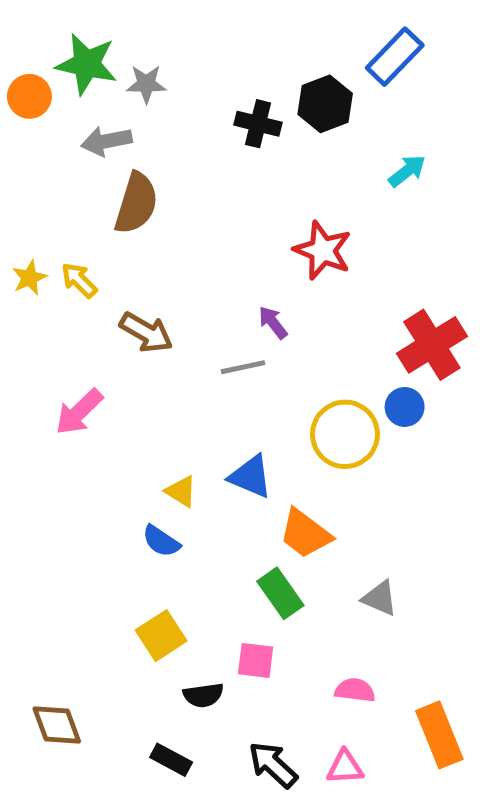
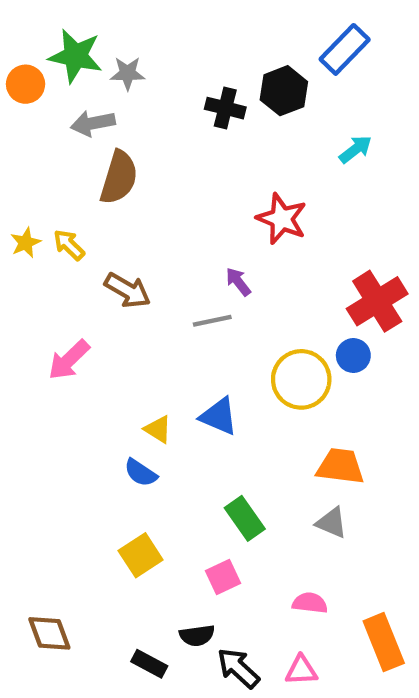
orange trapezoid: (305, 534) -> (340, 466), moved, turned 150
pink square: (256, 660) -> (223, 577), turned -32
black semicircle: (203, 695) -> (197, 636), moved

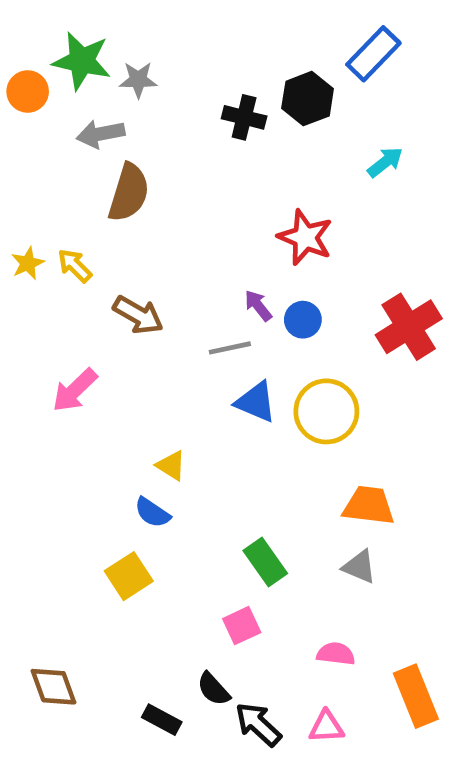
blue circle: (353, 356) -> (303, 320), moved
blue triangle: (219, 416) -> (256, 402), moved
yellow square: (141, 555) -> (129, 576), moved
black semicircle: (197, 636) -> (213, 689), turned 56

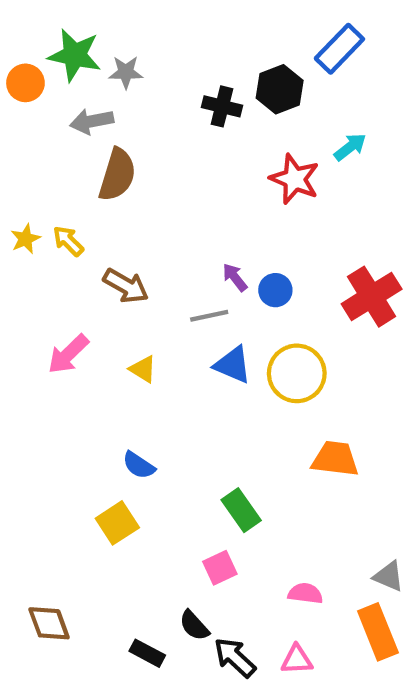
red star: (305, 237) -> (295, 179), moved
yellow triangle: (171, 466) -> (143, 369), moved
gray triangle: (359, 567) -> (389, 576), moved

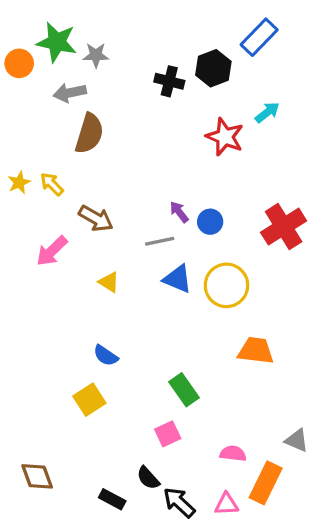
pink arrow: (68, 354) -> (52, 251), moved
orange rectangle: (378, 632) -> (266, 483), moved, turned 48

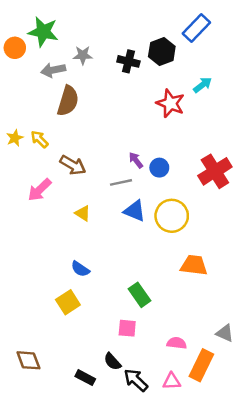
gray star: (96, 55) -> (83, 55), moved
pink square: (168, 434) -> (127, 328), turned 30

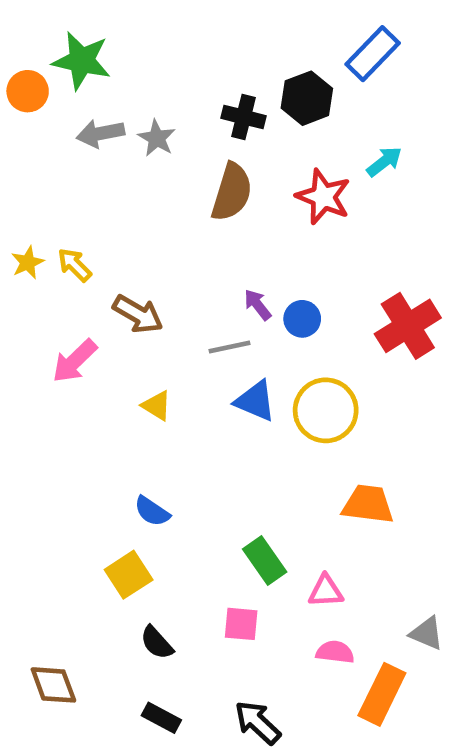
gray star: (83, 55) -> (157, 138), moved, turned 30
brown semicircle: (68, 101) -> (232, 192), moved
black semicircle: (112, 362) -> (157, 643), moved
pink triangle: (172, 381) -> (326, 591), moved

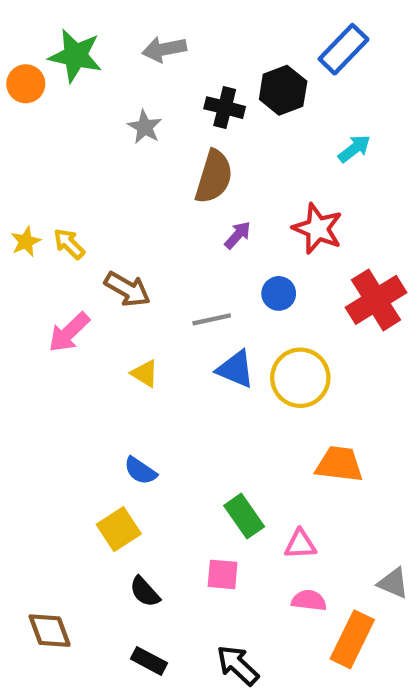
gray arrow: (100, 133) -> (164, 49), moved
red star: (323, 197) -> (318, 229), moved
purple arrow: (258, 305) -> (238, 235), moved, turned 80

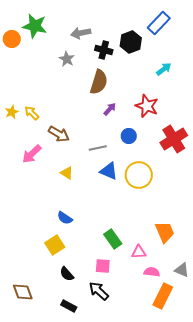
gray arrow: (164, 49) -> (81, 33), moved
orange trapezoid: (339, 464) -> (165, 232), moved, turned 60
pink semicircle: (309, 600) -> (152, 272), moved
black arrow: (238, 665) -> (99, 291), moved

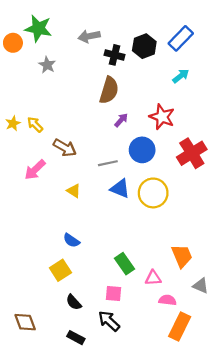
blue rectangle: (159, 23) -> (181, 38), moved
gray star: (67, 59) -> (47, 65), moved
blue circle: (129, 136) -> (142, 150), size x1.5
gray triangle: (182, 270) -> (201, 286), moved

